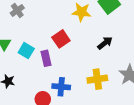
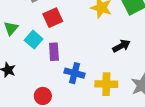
red square: (61, 39) -> (53, 18), moved
blue cross: (61, 87) -> (75, 73), moved

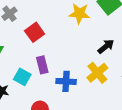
cyan square: (34, 40) -> (22, 77), moved
yellow cross: (106, 84) -> (97, 73), moved, turned -30

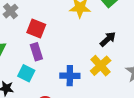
red square: (35, 32) -> (36, 28), turned -30
purple rectangle: (42, 65) -> (36, 52), moved

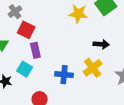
red square: (36, 28) -> (26, 30), moved
black arrow: (108, 39) -> (101, 44), turned 42

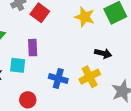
red square: (26, 30) -> (40, 13), moved
cyan square: (25, 69) -> (18, 65), turned -35

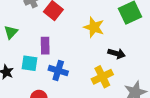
yellow star: (85, 17) -> (94, 27), moved
blue cross: (58, 78) -> (58, 71), moved

